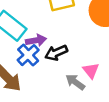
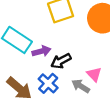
blue cross: (28, 55) -> (48, 83), moved

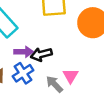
purple arrow: (41, 51) -> (24, 52), moved

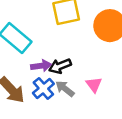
gray arrow: (54, 84) -> (65, 89), moved

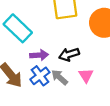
black arrow: (60, 66) -> (69, 54), moved

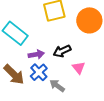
gray arrow: (60, 77) -> (57, 86), moved

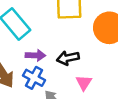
blue cross: (39, 72) -> (34, 78), turned -30

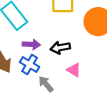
pink triangle: (84, 83) -> (74, 70), turned -32

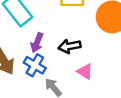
purple arrow: (31, 44) -> (37, 43), turned 108

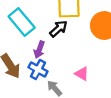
black arrow: (70, 46) -> (58, 29), moved, turned 150

